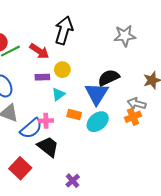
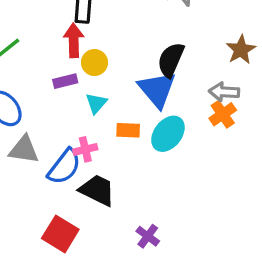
red arrow: (39, 51) -> (74, 40), moved, turned -114
black semicircle: (109, 78) -> (171, 60), turned -30

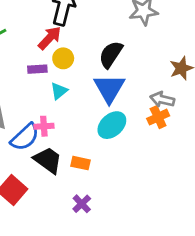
red arrow: (74, 40) -> (50, 38), turned 35
black semicircle: (171, 60) -> (111, 54), moved
orange rectangle: (128, 130) -> (80, 163), moved

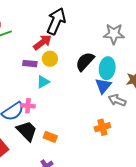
blue triangle: (109, 88) -> (103, 86), moved, size x0.7
orange cross: (158, 117) -> (102, 127), moved
cyan ellipse: (112, 125) -> (107, 68), moved, turned -50

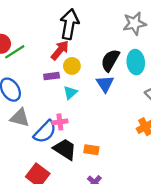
blue triangle: (103, 86) -> (105, 84), moved

